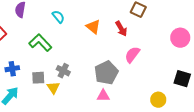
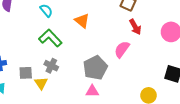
red arrow: (121, 29) -> (135, 27), moved
green L-shape: (40, 43) -> (50, 38), moved

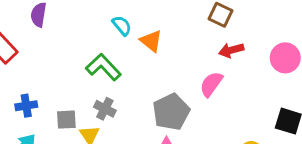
cyan semicircle: (46, 10) -> (122, 26), moved
red arrow: (135, 27) -> (231, 50), turned 105

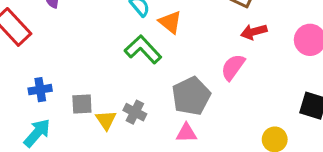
green L-shape: (103, 67) -> (143, 49), moved
gray cross: (105, 109) -> (135, 112), moved

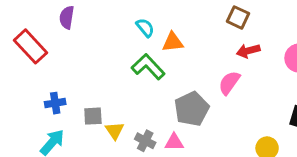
orange triangle: (170, 22) -> (173, 42), turned -45
gray cross: (135, 112) -> (145, 141), moved
pink triangle: (186, 133) -> (174, 142), moved

